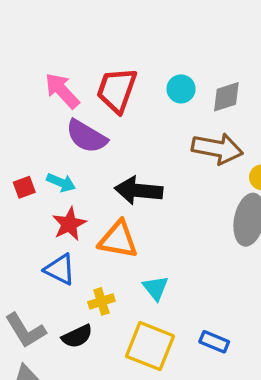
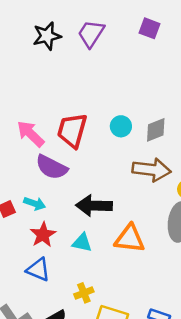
orange triangle: (118, 240) -> (130, 239), moved
cyan triangle: (156, 288) -> (82, 243), moved, turned -35
yellow cross: (101, 301) -> (84, 293), moved

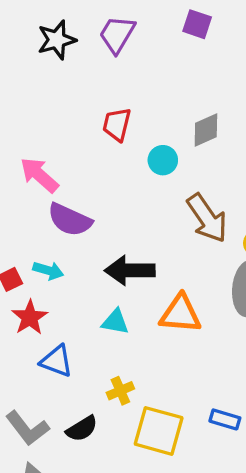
red trapezoid: (72, 130) -> (117, 124), moved, size x0.7
gray diamond: (156, 130) -> (206, 130), moved
brown arrow: (152, 170) -> (207, 218), turned 51
red star: (43, 235) -> (30, 317), moved

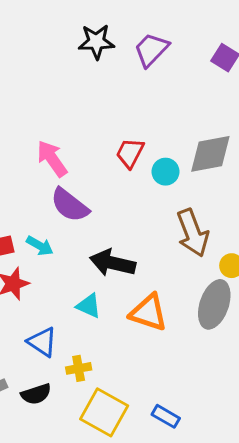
red trapezoid: (117, 124) -> (130, 153), moved
gray diamond: (206, 130) -> (210, 154), size x1.4
blue triangle: (57, 361) -> (42, 342), moved

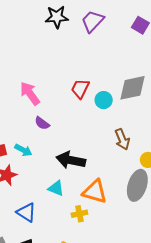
purple semicircle: (70, 205) -> (42, 123), size x0.6
brown arrow: (193, 233) -> (122, 139), size x0.7
yellow cross: (79, 368) -> (79, 214), moved

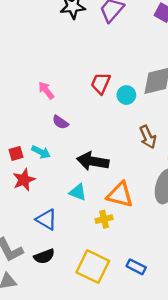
pink arrow: (30, 93) -> (46, 90), size x0.7

